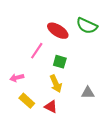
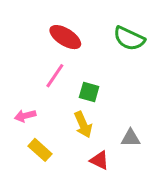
red ellipse: (58, 31) -> (65, 37), moved
red triangle: (51, 107) -> (99, 160), moved

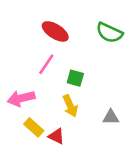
pink arrow: (25, 116) -> (21, 98), size x1.5
red triangle: (99, 160) -> (56, 136), moved

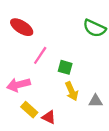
red ellipse: (55, 31) -> (22, 27), moved
yellow arrow: (70, 106) -> (72, 91), moved

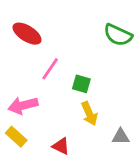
gray triangle: (96, 101) -> (121, 137), moved
yellow rectangle: (29, 110) -> (16, 137), moved

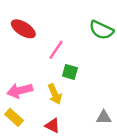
pink line: (50, 69) -> (56, 50), moved
yellow arrow: (89, 114) -> (55, 94), moved

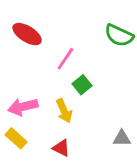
green square: (70, 72) -> (82, 85), turned 35

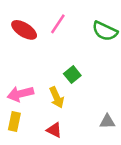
pink line: (65, 59) -> (58, 24), moved
yellow rectangle: (16, 138) -> (14, 122), turned 60

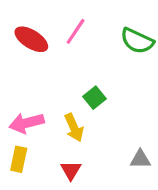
red triangle: (54, 130) -> (71, 170), turned 35

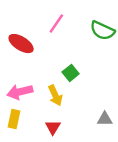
red ellipse: (31, 39) -> (21, 44), moved

